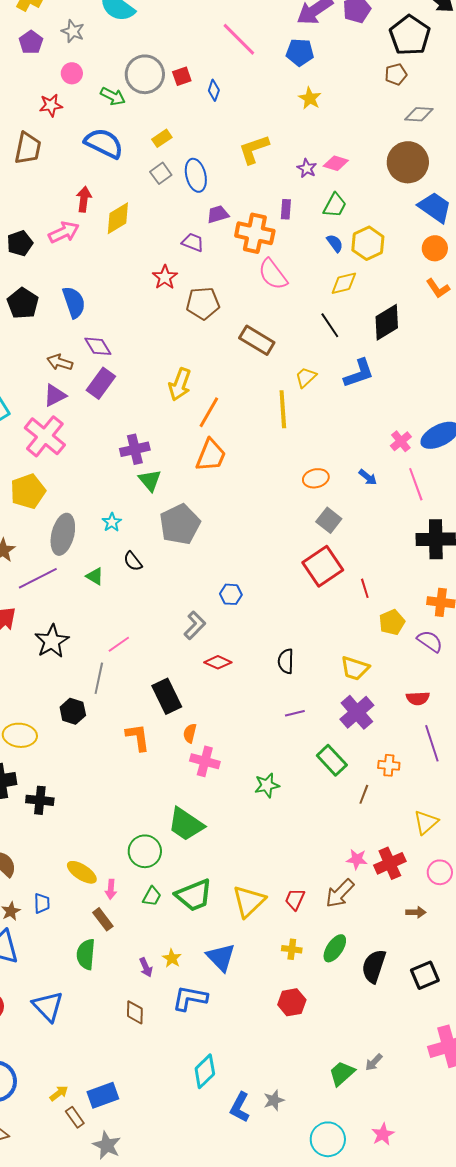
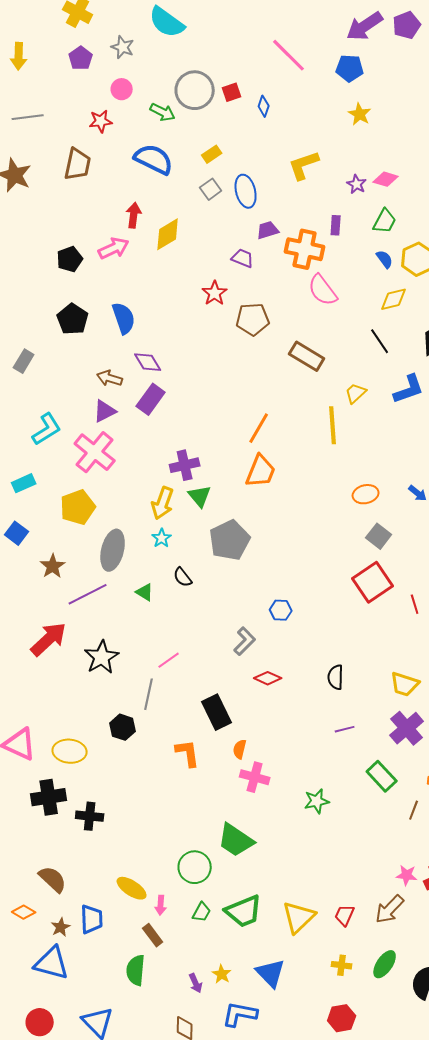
yellow arrow: (180, 384) -> (163, 503), moved
blue trapezoid: (42, 903) -> (92, 919), size x1.4

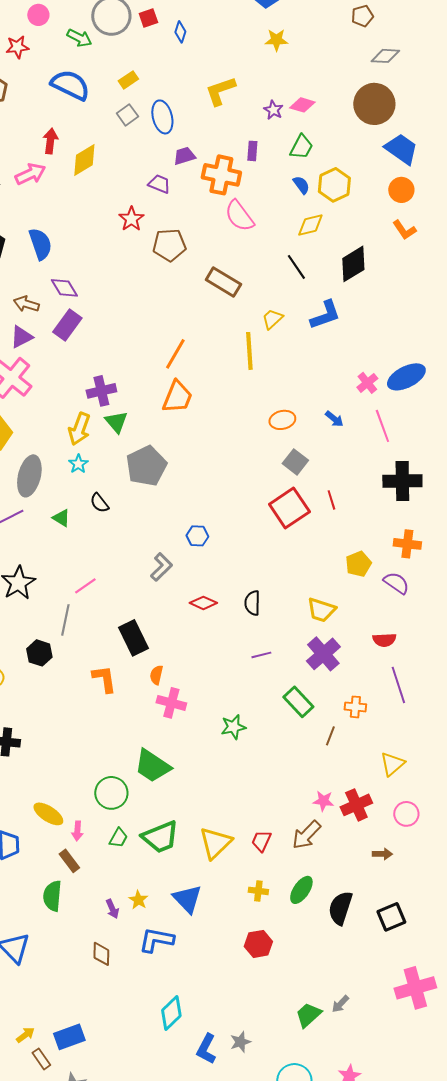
yellow star: (360, 114) -> (276, 40), turned -30
red line: (415, 604) -> (331, 500), moved
red diamond: (268, 678) -> (203, 603), moved

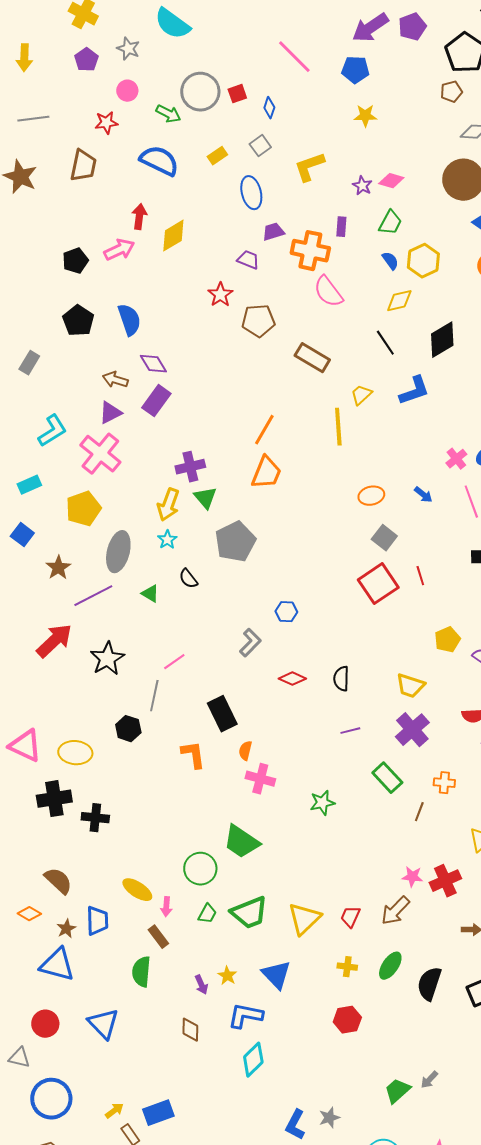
gray square: (127, 115) -> (260, 146), moved
cyan diamond: (171, 1013) -> (253, 1060), moved

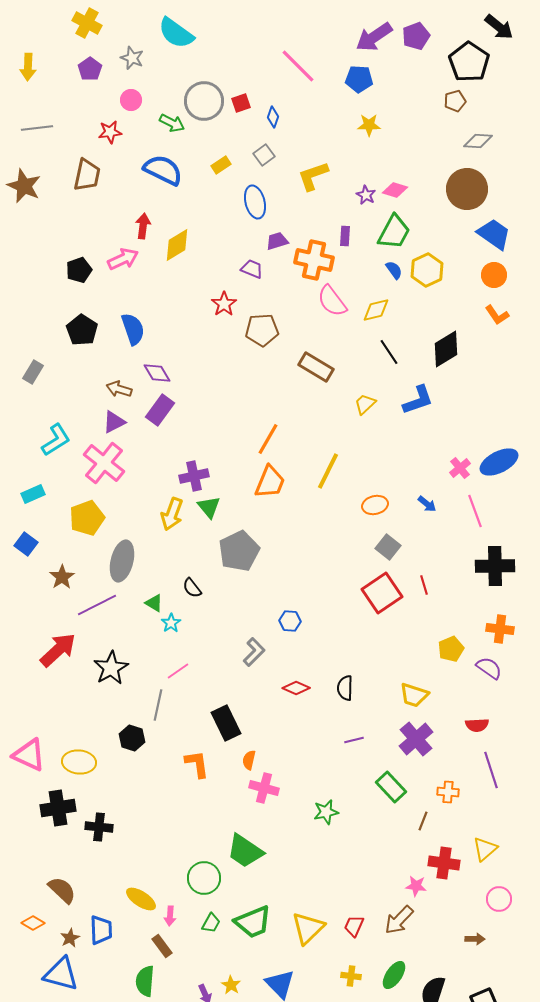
green trapezoid: (390, 223) -> (394, 232), size x1.4
yellow diamond: (399, 301) -> (376, 310), moved
yellow line: (338, 427) -> (328, 471), moved, turned 30
cyan star: (167, 540) -> (171, 623), moved
red cross: (445, 881) -> (444, 863), moved, turned 32

